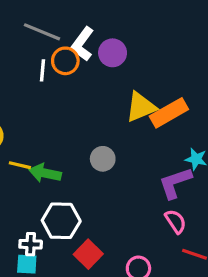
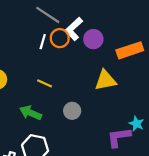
orange rectangle: (169, 113) -> (130, 50), moved
yellow line: (20, 165) -> (45, 83), moved

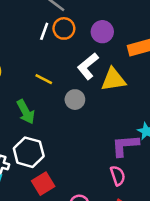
white L-shape: (74, 29) -> (88, 66), moved
gray circle: (72, 111) -> (75, 100), moved
green arrow: (30, 113) -> (26, 112), turned -145

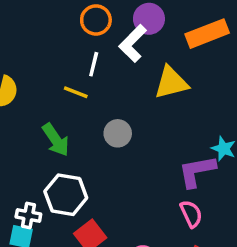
white line: (44, 31) -> (94, 64), moved
white L-shape: (88, 66) -> (133, 43), moved
gray circle: (75, 100) -> (118, 133), moved

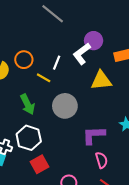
orange circle: (96, 20) -> (24, 60), moved
gray circle: (118, 133) -> (65, 106), size x1.5
purple L-shape: (197, 171) -> (94, 135), moved

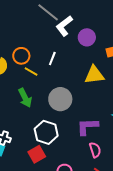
white L-shape: (82, 54) -> (64, 26), moved
yellow line: (44, 78) -> (31, 71), moved
white hexagon: (29, 138) -> (46, 132), moved

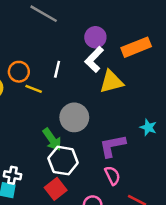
white L-shape: (64, 26) -> (94, 59), moved
green arrow: (25, 98) -> (52, 140), moved
pink semicircle: (95, 150) -> (112, 175), moved

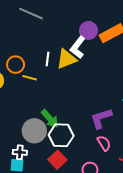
purple circle: (95, 37) -> (88, 30), moved
yellow triangle: (111, 82) -> (66, 59), moved
gray circle: (74, 117) -> (34, 131), moved

